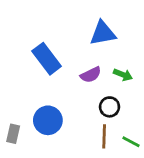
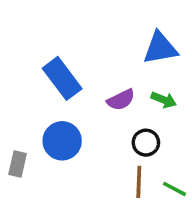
blue triangle: (103, 33) -> (160, 48), moved
blue circle: (48, 120) -> (62, 141), moved
gray rectangle: (13, 134) -> (18, 164), moved

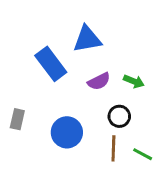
blue triangle: (160, 48) -> (87, 39), moved
blue circle: (62, 141) -> (67, 132), moved
gray rectangle: (18, 164) -> (17, 119), moved

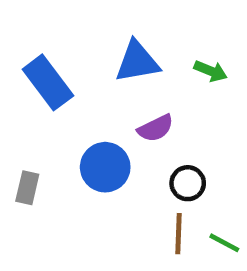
blue rectangle: (51, 64) -> (48, 82), moved
green arrow: (134, 81) -> (211, 71), moved
blue circle: (67, 132) -> (105, 167), moved

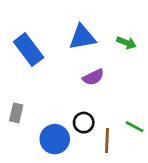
blue circle: (105, 167) -> (55, 139), moved
black circle: (188, 183) -> (84, 123), moved
green line: (224, 243) -> (135, 127), moved

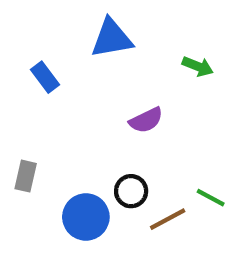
blue triangle: (82, 37) -> (112, 38), moved
blue rectangle: (29, 50) -> (45, 77), size x0.6
brown line: (107, 140) -> (168, 219), turned 60

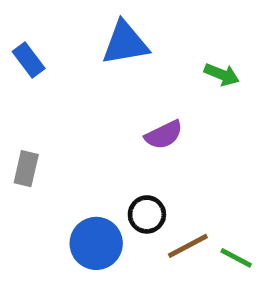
blue rectangle: (45, 77) -> (29, 60), moved
gray rectangle: (26, 176) -> (26, 169), moved
green line: (211, 198) -> (236, 258), moved

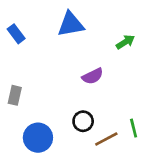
green arrow: (222, 74) -> (125, 42), turned -54
blue circle: (96, 243) -> (38, 138), moved
green line: (236, 258) -> (134, 128), moved, turned 48

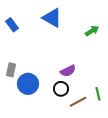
blue triangle: (71, 24) -> (52, 18), turned 40
purple semicircle: (93, 76) -> (68, 71), moved
blue circle: (38, 138) -> (28, 84), moved

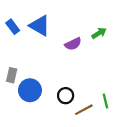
blue triangle: (52, 18) -> (40, 26), moved
purple semicircle: (68, 71) -> (73, 44), moved

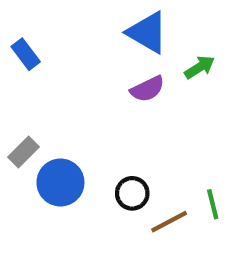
blue triangle: (40, 26) -> (147, 32), moved
gray rectangle: (12, 75) -> (23, 152), turned 32

